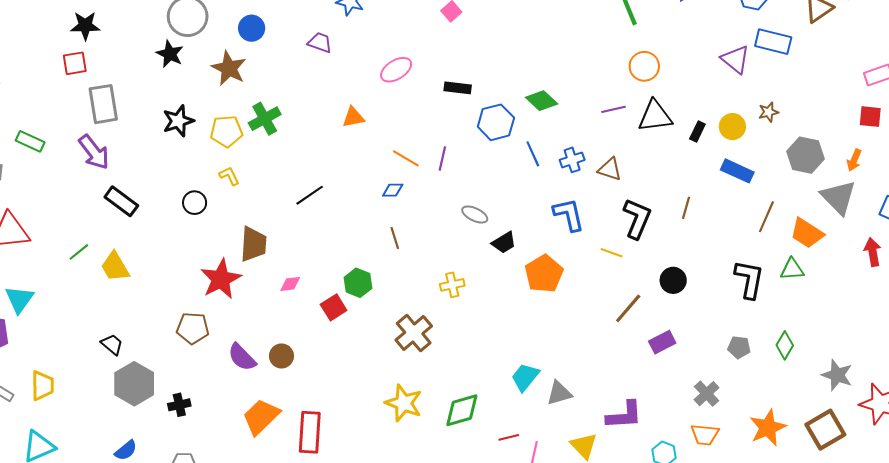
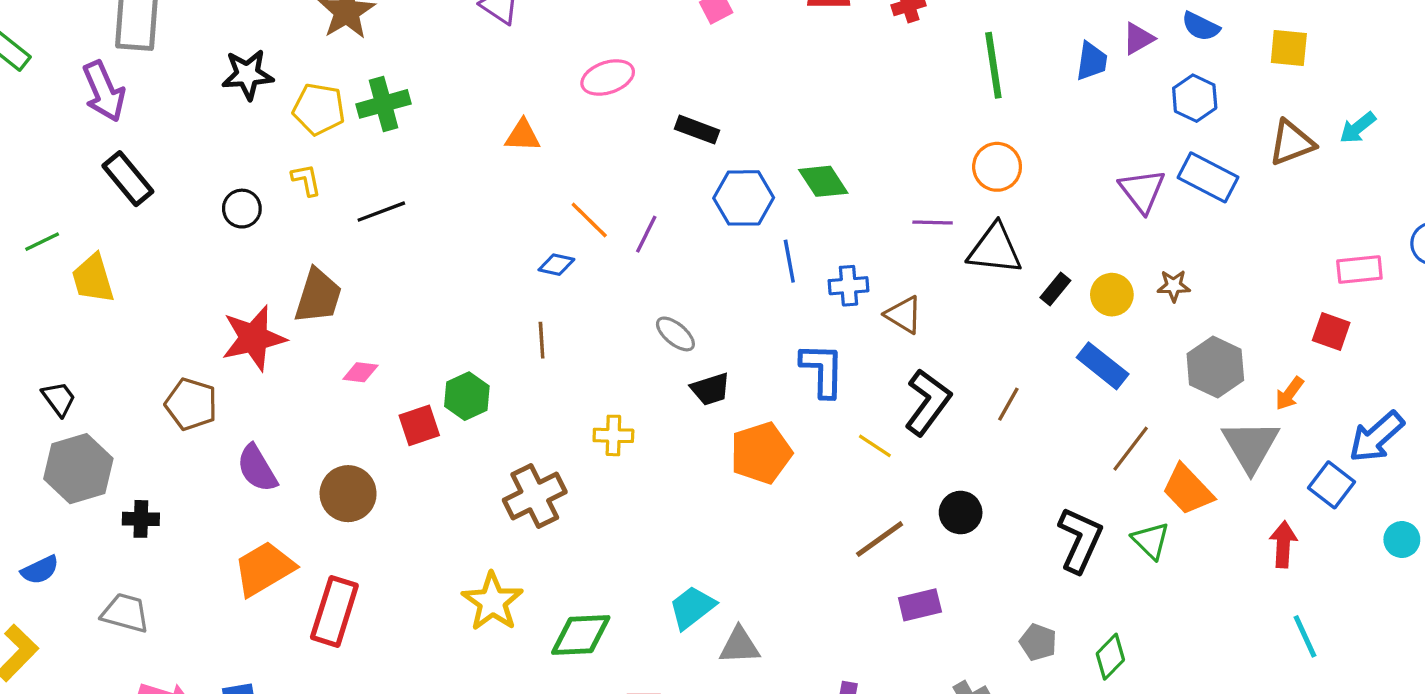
black line: (310, 195) -> (381, 212), moved
green triangle: (792, 269) -> (1151, 541), turned 35
brown circle: (281, 356) -> (348, 494), moved, size x1.4

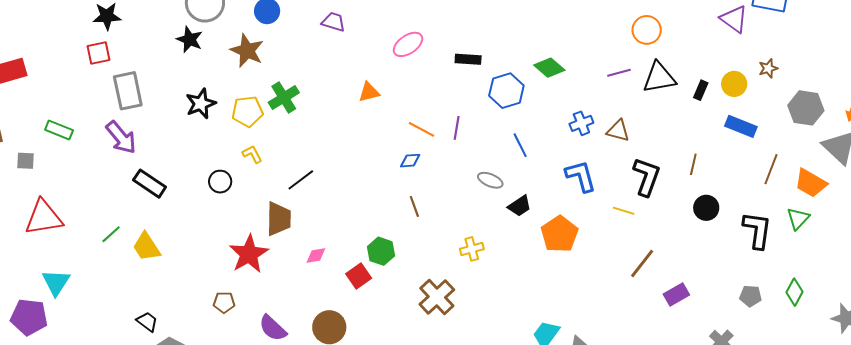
black line: (381, 212) -> (301, 180), moved
blue line: (789, 261) -> (520, 145), moved
brown pentagon: (191, 404) -> (224, 302), size x0.7
black circle: (961, 513) -> (706, 208), moved
green triangle: (1151, 541) -> (798, 219), turned 45

